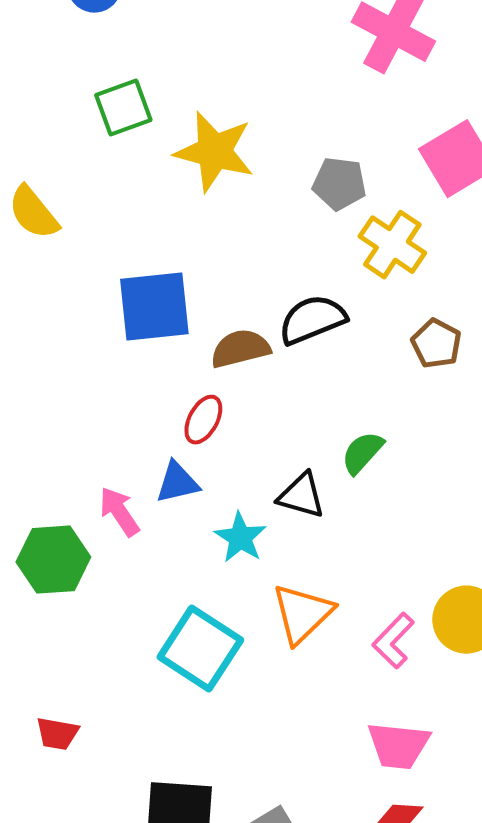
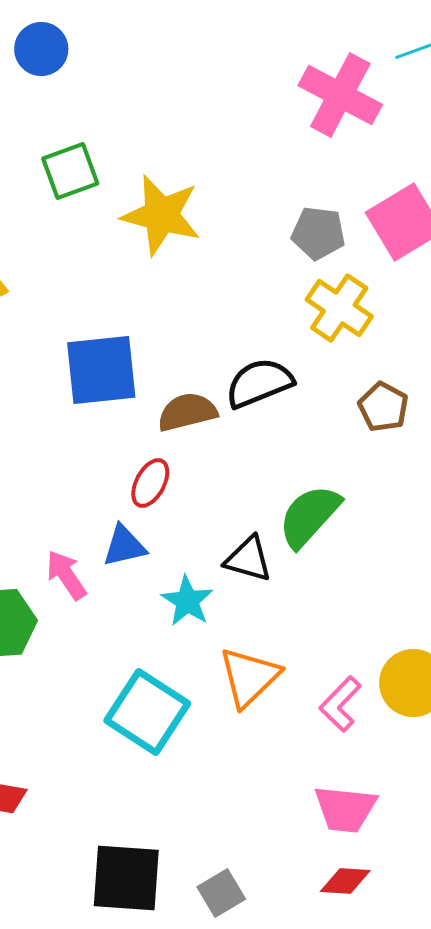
gray pentagon: (339, 184) -> (318, 233), moved
green semicircle: (362, 453) -> (309, 516), size x1.5

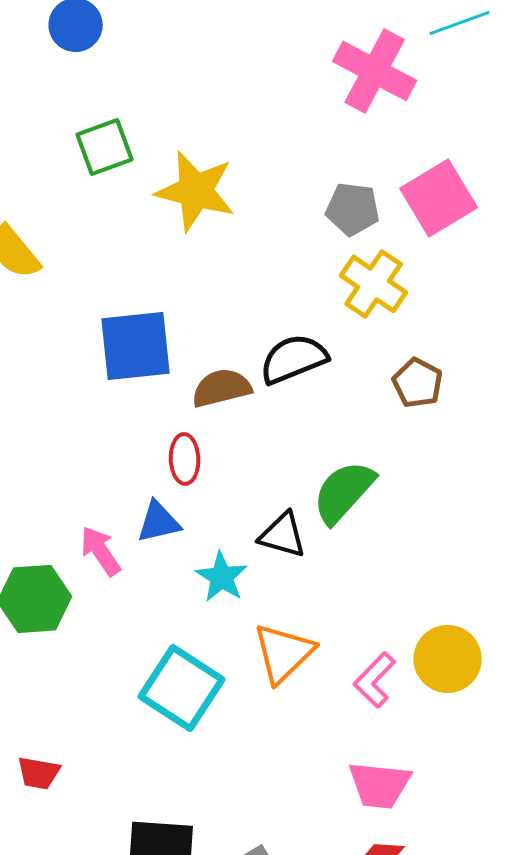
red ellipse: (150, 483) -> (185, 459), turned -30

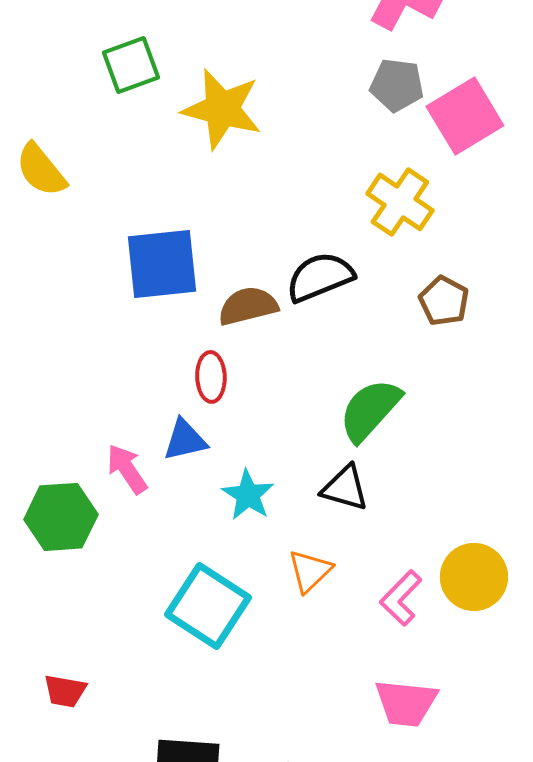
gray pentagon: (353, 209) -> (397, 85), moved
black triangle: (283, 535) -> (345, 488), moved
orange triangle: (284, 653) -> (310, 571), size x0.7

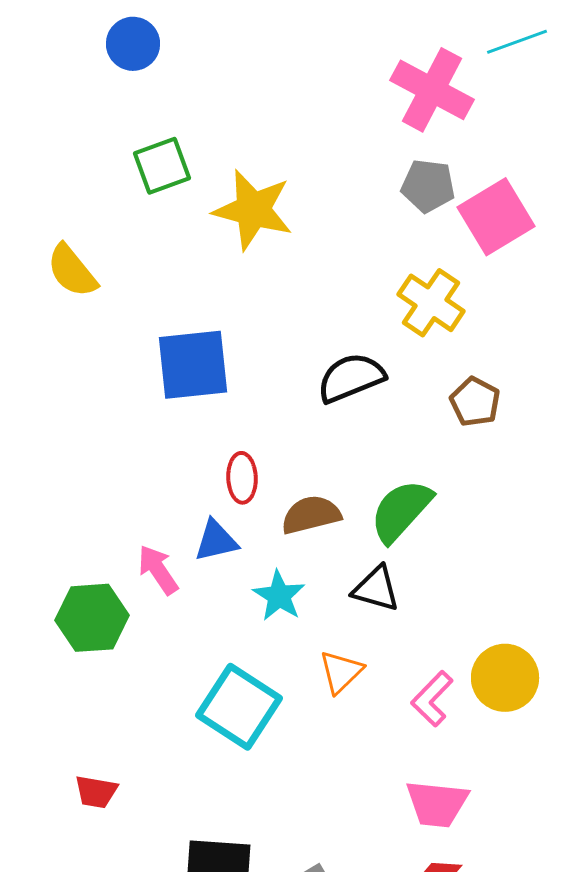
brown semicircle: (248, 306) -> (311, 515), moved

